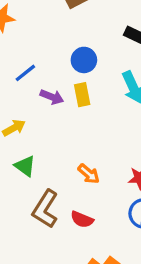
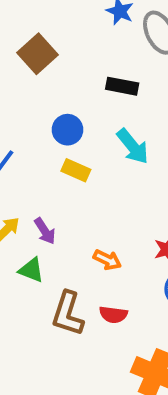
yellow rectangle: (82, 95) -> (76, 170), turned -40
purple arrow: (52, 97) -> (45, 231), moved, turned 50

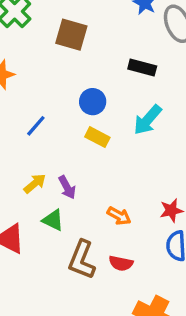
brown square: (37, 54) -> (71, 35), turned -36
cyan arrow: (133, 146) -> (148, 120), turned 76

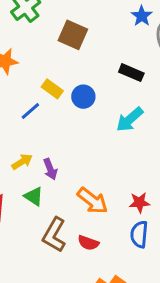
yellow rectangle: (97, 137) -> (52, 89), moved
orange arrow: (119, 216) -> (93, 201), size x1.5

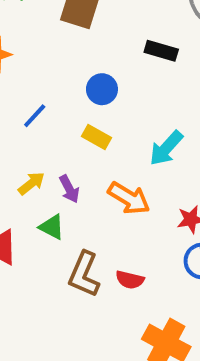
yellow rectangle: (52, 89) -> (97, 137), moved
cyan arrow: (130, 120) -> (166, 148), moved
orange arrow: (93, 201) -> (129, 198), moved

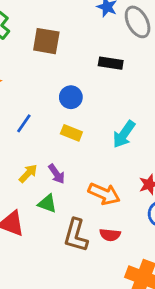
orange arrow: (129, 198) -> (104, 194), moved

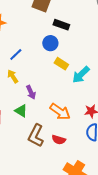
black rectangle: (111, 63) -> (61, 25), moved
yellow rectangle: (71, 133) -> (61, 64), moved
yellow arrow: (28, 173) -> (13, 76), moved, turned -88

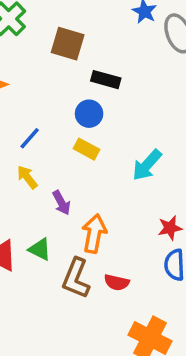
yellow rectangle: (61, 64) -> (86, 149), moved
green triangle: (21, 111) -> (40, 249), moved
orange arrow: (60, 112) -> (94, 234), moved, turned -110

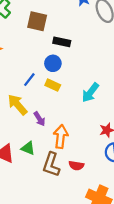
blue line: (30, 138) -> (29, 80), moved
yellow arrow: (27, 177) -> (18, 105), size x1.5

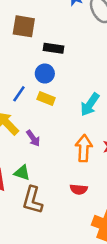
orange arrow: (61, 137) -> (84, 148), moved
brown L-shape: (51, 165) -> (32, 200), moved

